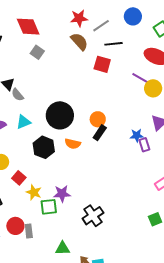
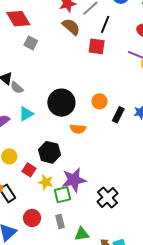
black line: (113, 44) -> (105, 24), turned -54
black rectangle: (100, 133) -> (118, 115), moved
black hexagon: (44, 147) -> (49, 152), moved
purple star: (62, 194) -> (74, 180), size x1.4
gray rectangle: (29, 231) -> (60, 222), moved

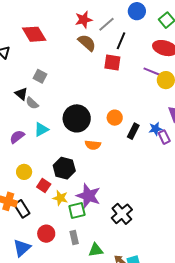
gray square: (31, 43) -> (40, 76), moved
purple star: (74, 180) -> (88, 196), turned 30

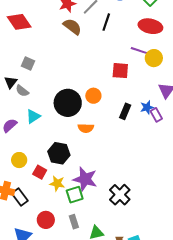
red square: (112, 62) -> (120, 71), moved
black triangle: (21, 94) -> (11, 82), turned 32
orange circle: (115, 118) -> (93, 96), moved

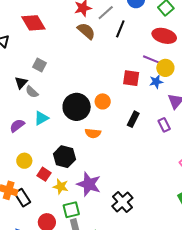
blue star: (147, 107) -> (156, 82), moved
green square: (75, 195) -> (71, 210), moved

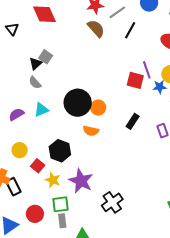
purple line: (152, 60) -> (147, 70), moved, turned 42
black triangle: (21, 83) -> (36, 64), moved
orange circle: (103, 101) -> (98, 108), moved

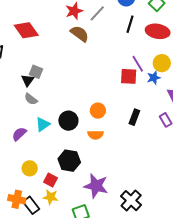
black line: (130, 30) -> (130, 24), moved
black circle: (78, 103) -> (68, 121), moved, size x0.7
yellow star: (53, 180) -> (51, 197), moved

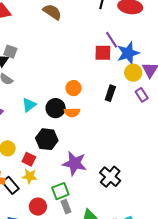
yellow circle: (162, 63) -> (133, 73), moved
blue star: (154, 78) -> (128, 53), size x1.6
black circle: (68, 121) -> (56, 108), moved
cyan triangle: (43, 124) -> (29, 105), moved

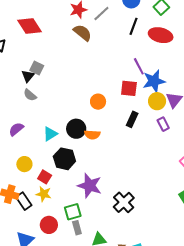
red square: (103, 53) -> (129, 88), moved
orange circle: (74, 88) -> (98, 102), moved
cyan triangle: (29, 105) -> (50, 134), moved

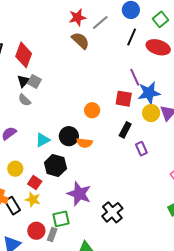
red diamond: (29, 26) -> (24, 55), moved, turned 50
gray square: (37, 68) -> (34, 81), moved
purple rectangle: (163, 124) -> (141, 149), moved
gray rectangle: (77, 228) -> (52, 234), moved, turned 32

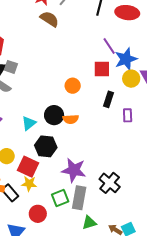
purple rectangle: (141, 149) -> (128, 115), turned 32
red square: (35, 183) -> (28, 167), size x1.5
gray rectangle: (52, 234) -> (79, 198), moved, size x1.6

